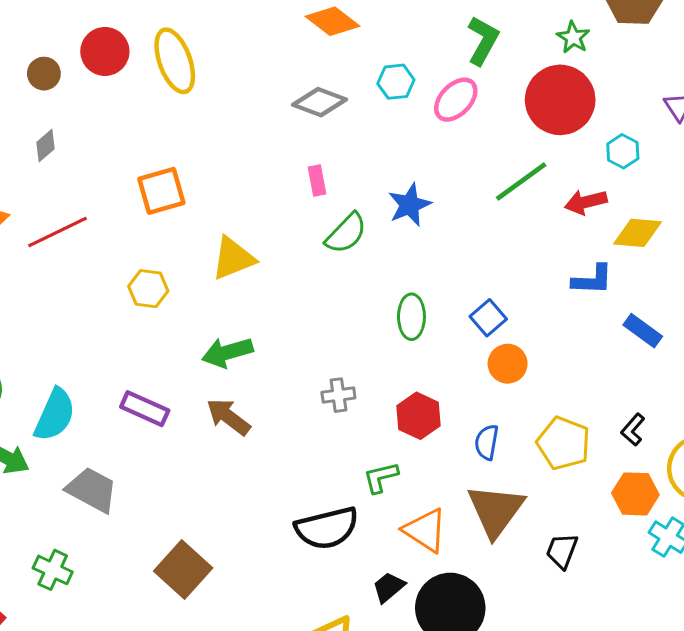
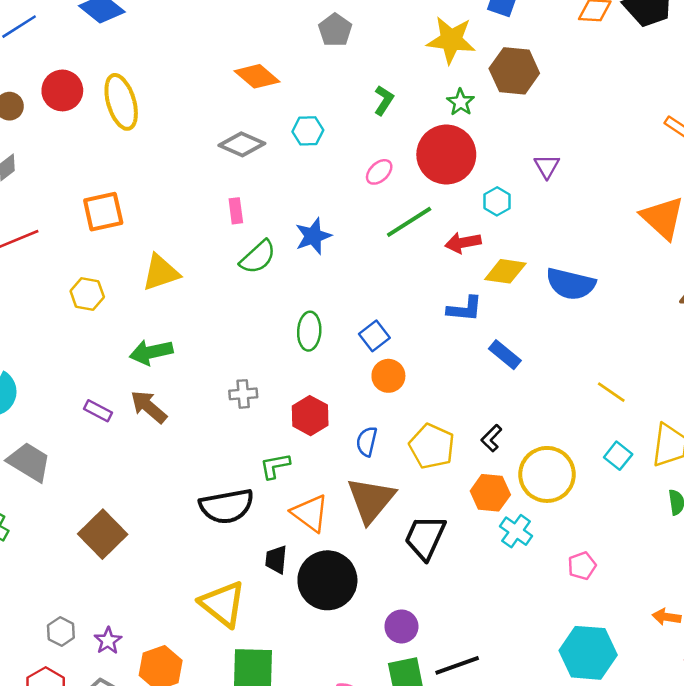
green L-shape: (483, 41) -> (384, 100), size x0.7
pink ellipse: (456, 100) -> (379, 172), moved, size x0.7
purple rectangle: (145, 409) -> (98, 411), moved, size x0.7
black trapezoid: (562, 551) -> (425, 537), size x1.5
black trapezoid: (389, 587) -> (276, 560), turned -48

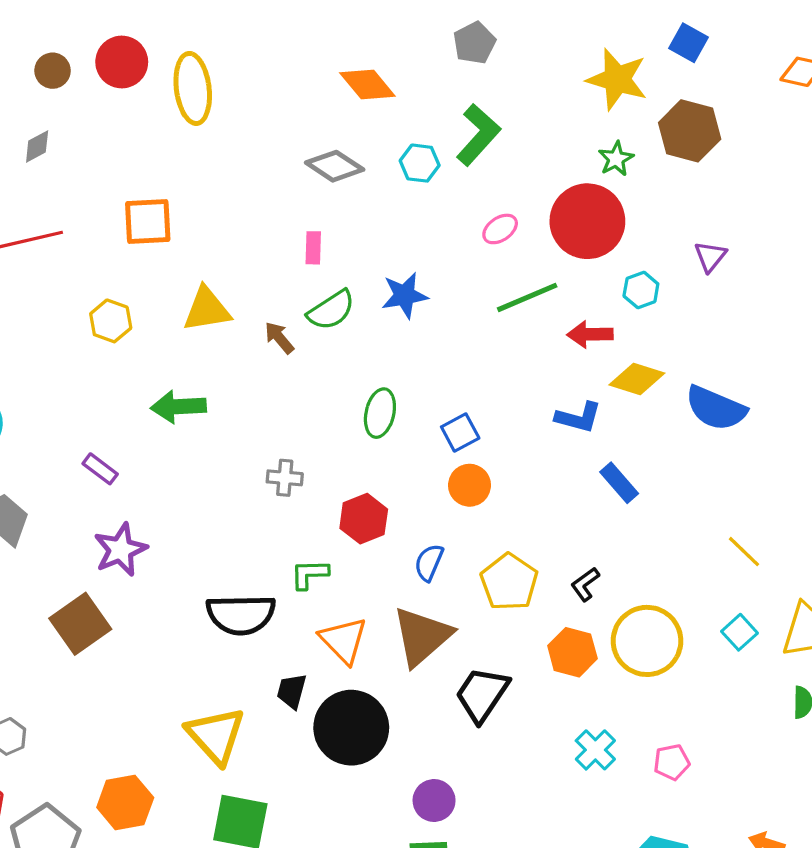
green L-shape: (384, 100) -> (478, 135), moved, size x1.6
brown arrow: (149, 407) -> (279, 338), moved, size x0.7
cyan cross: (516, 531) -> (595, 750), moved
purple star: (108, 641) -> (120, 550), moved, size x1.5

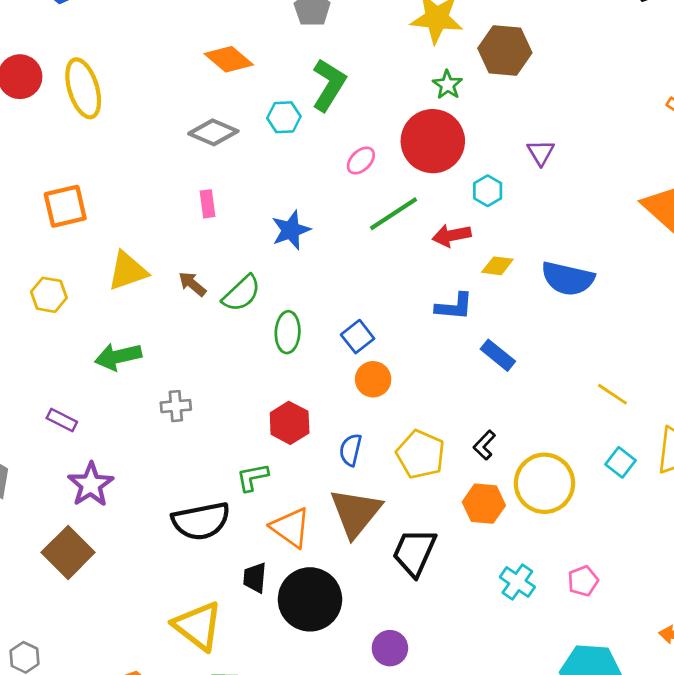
green semicircle: (331, 310) -> (241, 293), moved
yellow diamond: (637, 379) -> (497, 266), size x0.7
gray cross: (285, 478) -> (176, 406), moved

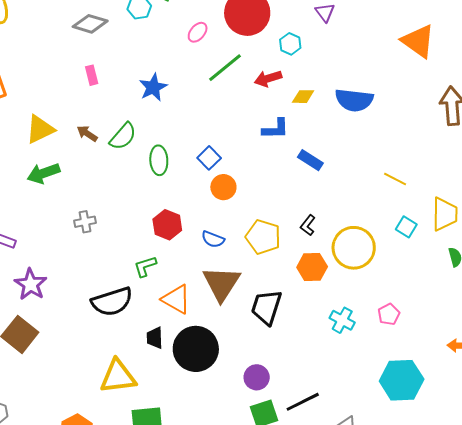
green arrow: (118, 357) -> (43, 173), moved
blue semicircle: (351, 450) -> (213, 239), turned -75
yellow triangle: (198, 626) -> (118, 377), turned -39

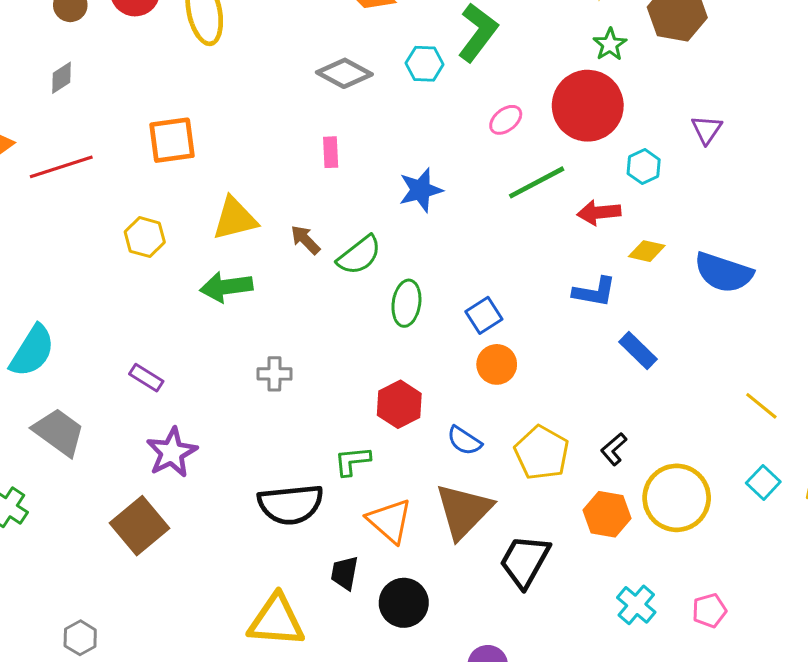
black circle: (196, 349) -> (404, 603), size x0.7

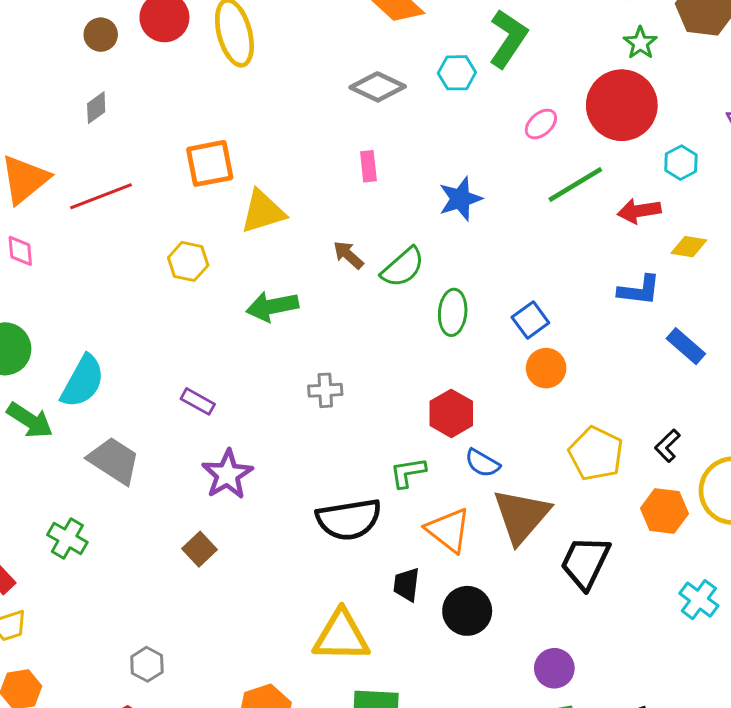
yellow triangle: (235, 219) -> (263, 212), moved
blue semicircle: (464, 441) -> (482, 463), moved
brown square: (140, 526) -> (200, 549), size x0.6

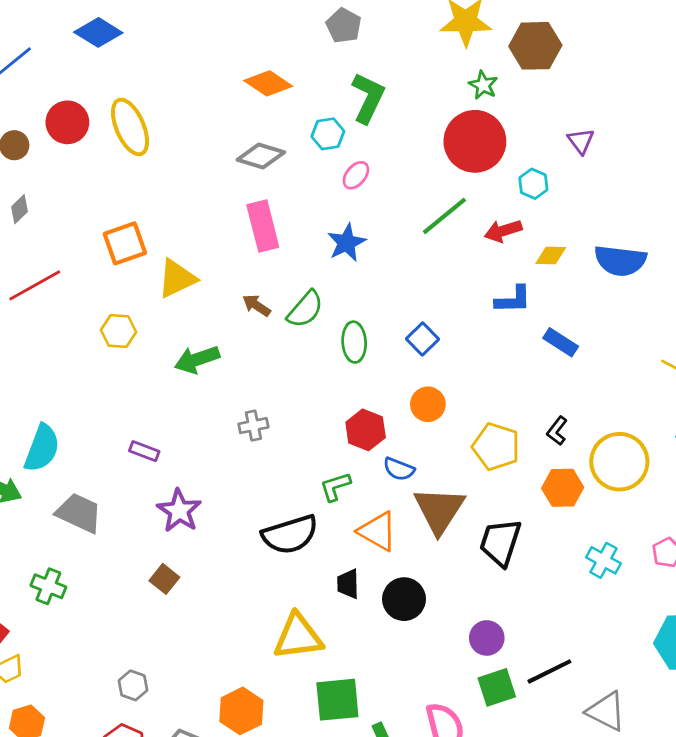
pink ellipse: (541, 124) -> (356, 175), moved
pink rectangle: (368, 166) -> (263, 226), size x1.8
orange circle: (546, 368) -> (428, 404), moved

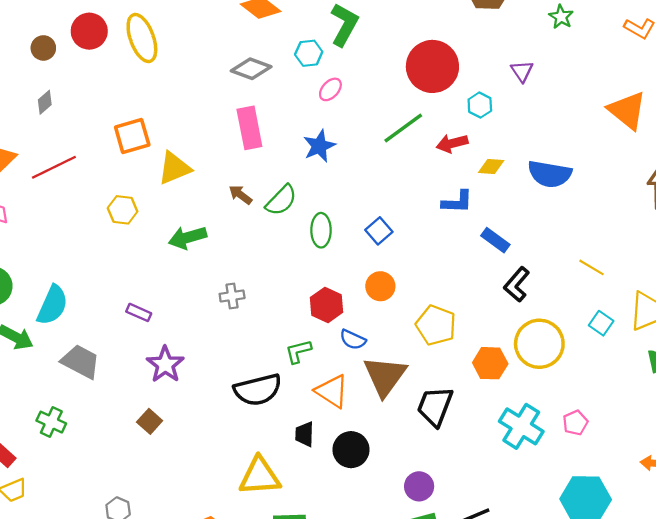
green star: (483, 85) -> (561, 17), moved
black L-shape: (557, 431) -> (517, 284), moved, size x1.4
cyan cross: (603, 560) -> (521, 426), size x1.5

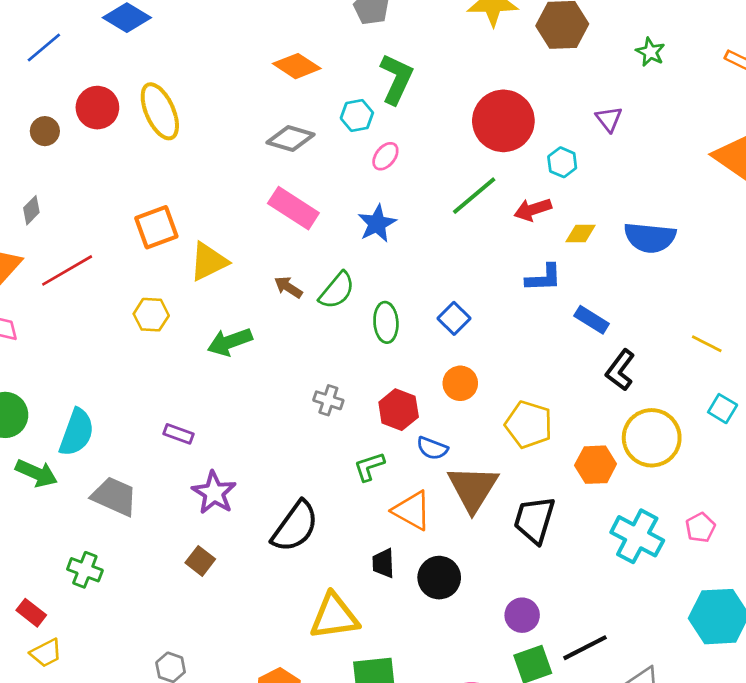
gray diamond: (45, 102) -> (31, 210), moved
pink rectangle: (249, 128) -> (293, 208), turned -42
gray cross: (232, 296) -> (328, 400), moved, turned 30
black semicircle: (258, 390) -> (295, 527), moved, turned -36

